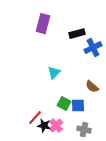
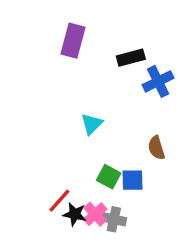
brown semicircle: (92, 87) -> (156, 148), turned 32
gray cross: (84, 130) -> (114, 219), moved

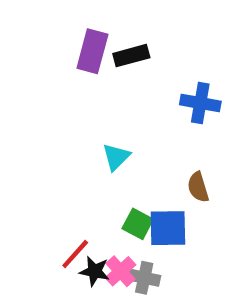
black rectangle: (131, 58) -> (131, 56), moved
blue cross: (158, 81) -> (200, 103), turned 36
blue square: (133, 180) -> (168, 228), size x1.4

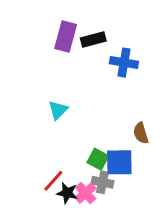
blue cross: (200, 103) -> (124, 63), moved
cyan triangle: (116, 157) -> (58, 110), moved
gray cross: (144, 278) -> (102, 182), moved

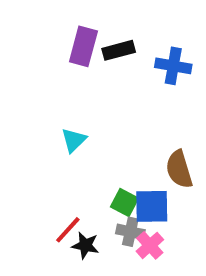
blue cross: (124, 63) -> (173, 66), moved
brown semicircle: (141, 133) -> (179, 169), size x1.4
pink cross: (86, 193) -> (150, 245), moved

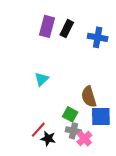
black rectangle: (119, 50) -> (67, 29), turned -49
brown semicircle: (179, 169) -> (89, 97), moved
blue square: (152, 206) -> (101, 117), moved

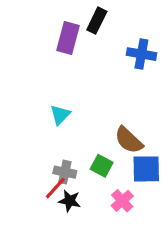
black rectangle: (67, 29) -> (97, 21), moved
brown semicircle: (89, 97) -> (129, 140), turned -30
gray cross: (73, 131) -> (65, 172), moved

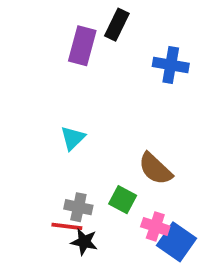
blue square: (146, 169) -> (176, 242), moved, turned 36
red line: (55, 188) -> (67, 226), turned 55
pink cross: (122, 201) -> (155, 226), moved, turned -30

